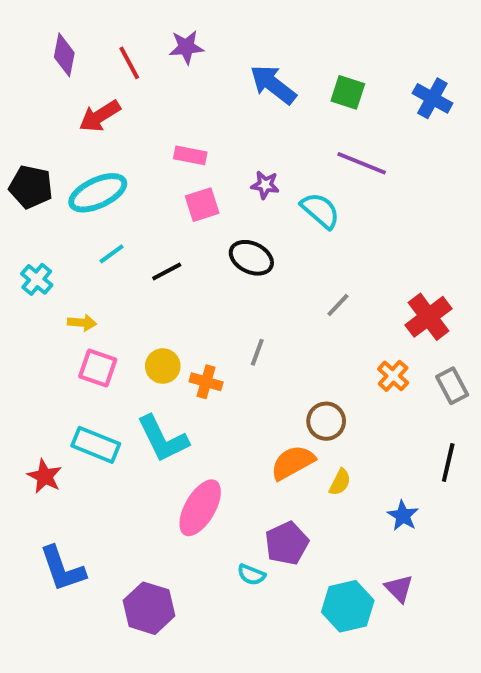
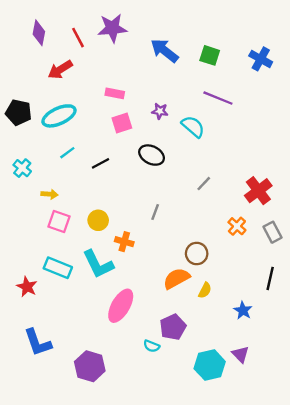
purple star: (186, 47) -> (112, 28), size x1.4
orange cross: (206, 382) -> (124, 242), moved

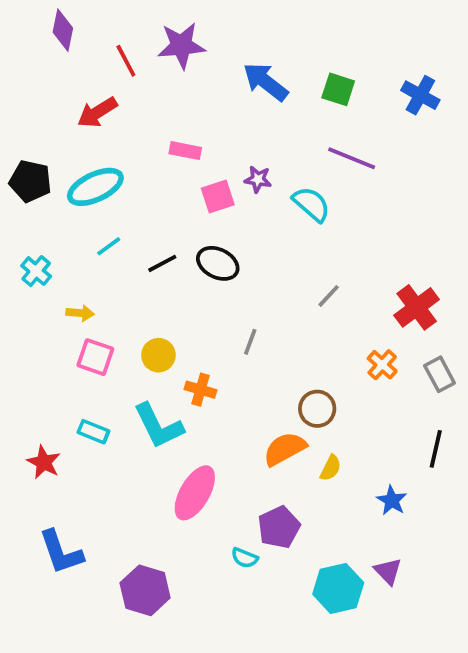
purple diamond: (39, 33) -> (63, 30), moved
pink square: (122, 123) -> (218, 196), moved
black ellipse: (152, 155) -> (218, 263), moved
cyan rectangle: (58, 268) -> (93, 432), size x0.7

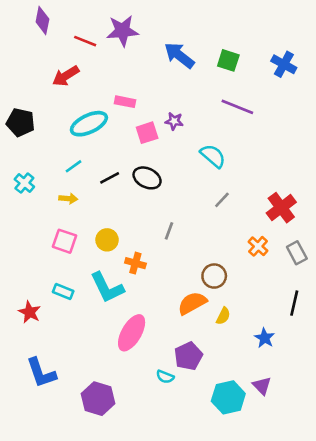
red line: (126, 61) -> (85, 41), turned -40
cyan ellipse: (95, 187) -> (89, 124), moved
cyan semicircle: (311, 204) -> (213, 156), moved
yellow arrow: (80, 313) -> (68, 199), moved

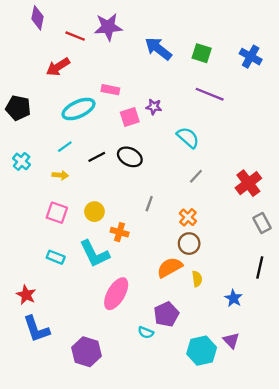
orange cross: (258, 246) -> (188, 217), moved
red star: (30, 312) -> (26, 295), moved
yellow semicircle: (223, 316) -> (197, 279), turned -35

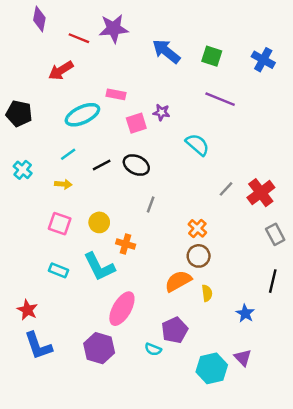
gray line: (196, 176) -> (226, 189), moved
gray line: (149, 204) -> (151, 204), moved
purple hexagon: (86, 352) -> (99, 348), moved

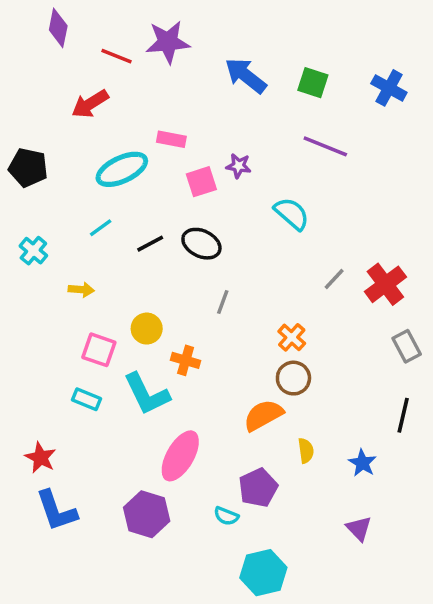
yellow arrow: (63, 184) -> (81, 290), moved
pink square: (60, 224) -> (99, 350), moved
yellow semicircle: (207, 293) -> (306, 451), moved
cyan hexagon: (212, 368) -> (263, 573), moved

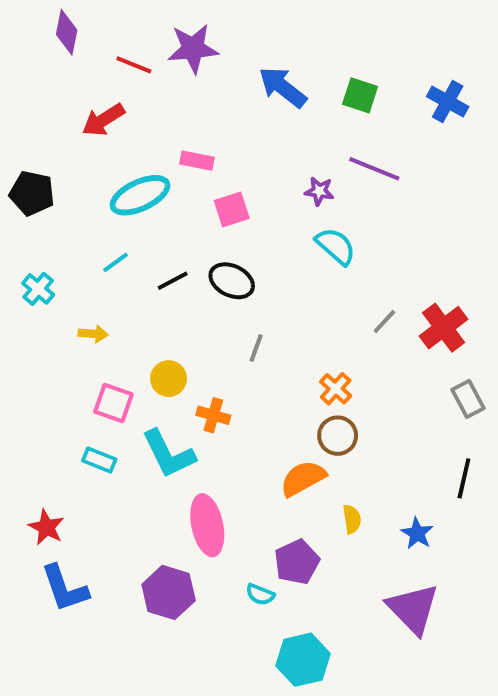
purple star: (239, 166) -> (319, 191), moved
pink ellipse: (180, 456) -> (207, 525), turned -42
purple triangle: (359, 528) -> (413, 609), size x1.8

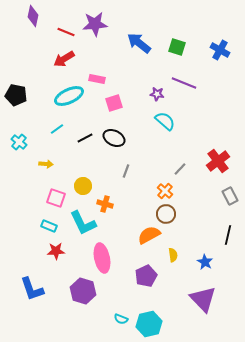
red arrow: (103, 120) -> (64, 59), moved
gray line: (384, 322) -> (180, 169), moved
red star: (46, 527) -> (56, 251), moved, turned -30
cyan semicircle: (260, 594) -> (121, 319), moved

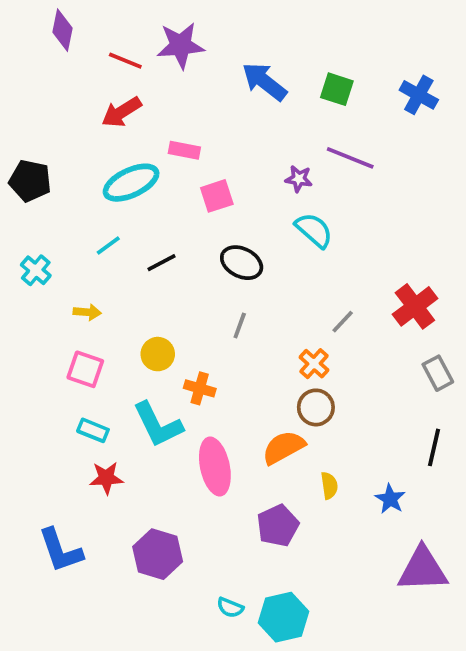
black ellipse: (114, 138) -> (242, 263), moved
pink square: (56, 198) -> (85, 369), moved
pink ellipse: (102, 258) -> (215, 467), moved
purple triangle: (203, 299) -> (423, 569), moved, turned -48

